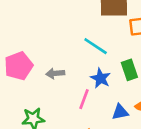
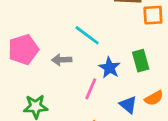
cyan line: (96, 46) -> (87, 35), moved
blue triangle: (120, 112) -> (128, 105), turned 48

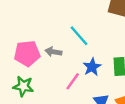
pink pentagon: (23, 50) -> (27, 53), moved

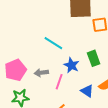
gray arrow: (53, 52) -> (41, 73), moved

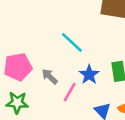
gray arrow: (41, 73) -> (50, 76), turned 40

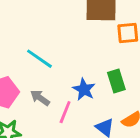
cyan line: (72, 42) -> (39, 59), moved

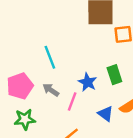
cyan line: (39, 59) -> (50, 57), turned 35

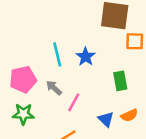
blue star: (88, 82) -> (86, 57), moved

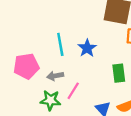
gray arrow: (54, 88) -> (55, 76), turned -56
green star: (23, 114) -> (50, 100), moved

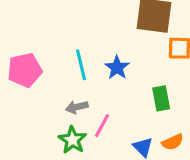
pink pentagon: (26, 66) -> (25, 70), moved
green star: (50, 100) -> (72, 140), turned 30

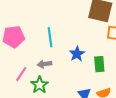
blue star: (117, 68) -> (77, 54), moved
pink line: (102, 126) -> (21, 74), moved

